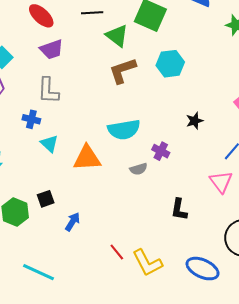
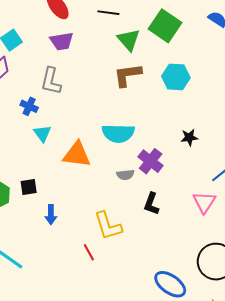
purple cross: (161, 151) -> (151, 161), size x1.4
black L-shape: (179, 209) -> (151, 204), moved
blue arrow: (73, 222) -> (51, 215), turned 138
yellow L-shape: (147, 263) -> (108, 226), moved

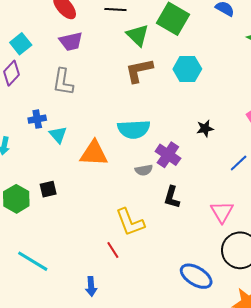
blue cross: (29, 106) -> (37, 119), moved, turned -30
pink triangle: (204, 202) -> (222, 212), moved
blue arrow: (51, 215) -> (91, 287), moved

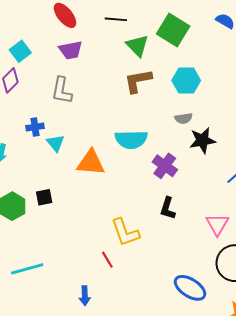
black star: (205, 128) -> (202, 140), size x1.5
gray semicircle: (144, 170) -> (184, 118), moved
cyan line: (33, 261) -> (27, 269), turned -48

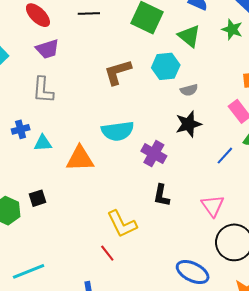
green triangle: (137, 46) -> (189, 36), moved
gray semicircle: (184, 118) -> (189, 90), moved
cyan triangle: (56, 143) -> (43, 143), turned -48

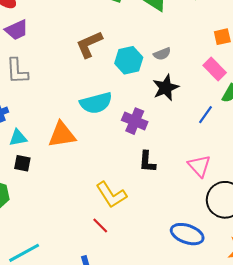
cyan hexagon: (166, 66) -> (129, 60), moved
cyan triangle: (43, 143) -> (18, 138), moved
black square: (38, 198) -> (22, 163), moved, turned 36

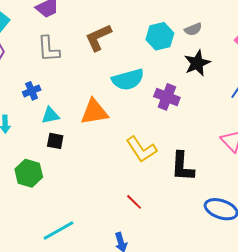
brown L-shape: (89, 44) -> (98, 37), moved
black L-shape: (147, 162) -> (182, 166), moved, size x1.4
yellow L-shape: (111, 195) -> (141, 149), moved

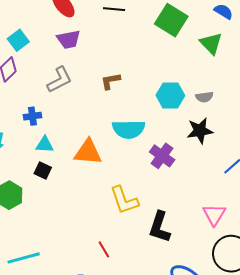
brown L-shape: (98, 37) -> (111, 81), size x0.7
gray L-shape: (49, 49) -> (59, 80), turned -128

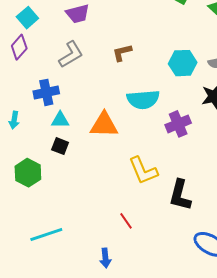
blue cross: (32, 116) -> (46, 92), size x1.4
purple cross: (162, 156) -> (178, 124), turned 35

